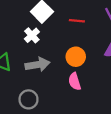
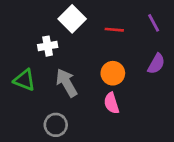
white cross: (32, 35) -> (48, 46), moved, turned 32
gray arrow: (37, 65) -> (67, 83), turned -110

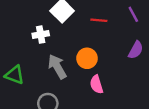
orange circle: (113, 73) -> (87, 58), moved
green triangle: (24, 80) -> (15, 75), moved

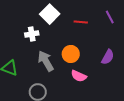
purple semicircle: (136, 50) -> (108, 57), moved
pink semicircle: (96, 84) -> (79, 76), turned -49

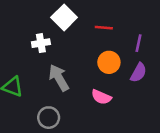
purple line: (110, 17) -> (138, 43), moved, turned 40
orange circle: (71, 54) -> (109, 62), moved

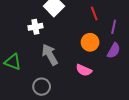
red line: (104, 28) -> (94, 13), moved, turned 64

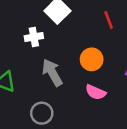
orange circle: (90, 42) -> (92, 59), moved

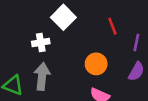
gray arrow: (52, 72) -> (42, 76), moved, turned 36

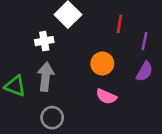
red line: (112, 26) -> (119, 24), turned 30

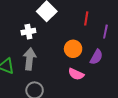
purple semicircle: (145, 71) -> (96, 57), moved

